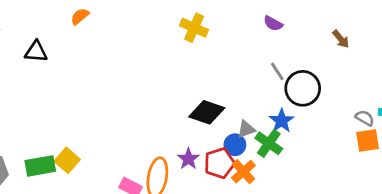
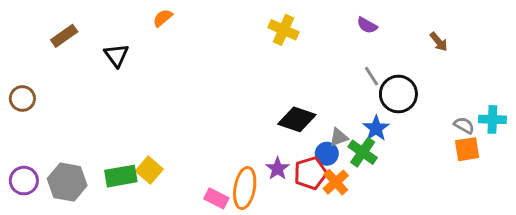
black triangle: (36, 52) -> (116, 55), turned 50

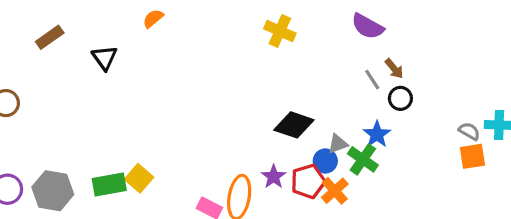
purple semicircle: (367, 25) -> (368, 26), size x1.5
brown arrow: (439, 42) -> (394, 69), moved
black circle: (398, 94) -> (400, 98), size x0.6

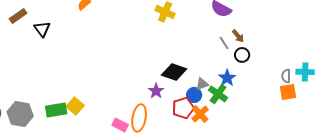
black triangle: (105, 58) -> (42, 29), moved
gray semicircle: (469, 131) -> (286, 76), turned -120
purple star: (274, 177) -> (156, 91), moved

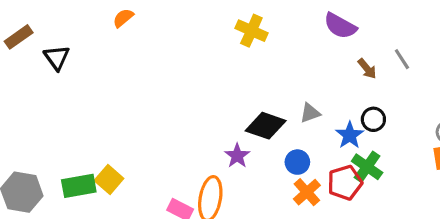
gray line: (224, 43) -> (402, 59), moved
black circle: (242, 55) -> (373, 119), moved
gray triangle: (202, 84) -> (310, 113), moved
green cross: (218, 94) -> (367, 167), moved
red pentagon: (183, 108) -> (345, 183), moved

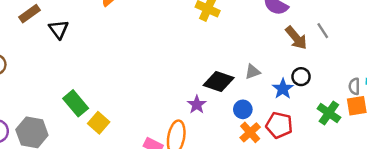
brown arrow: (367, 69) -> (296, 38), size x1.5
green cross: (367, 167) -> (329, 113), moved
red pentagon: (345, 183) -> (279, 125), turned 30
green rectangle: (79, 186) -> (76, 103), moved, turned 60

